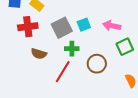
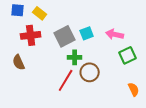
brown semicircle: (39, 54) -> (19, 62), moved, turned 49
brown circle: (97, 64) -> (90, 72), moved

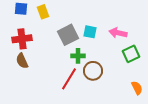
yellow rectangle: (40, 13) -> (43, 12), turned 32
cyan square: (87, 33) -> (90, 32), turned 32
red cross: (31, 35) -> (22, 39), moved

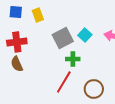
cyan square: (90, 32) -> (85, 35), turned 32
brown circle: (93, 71) -> (94, 89), moved

